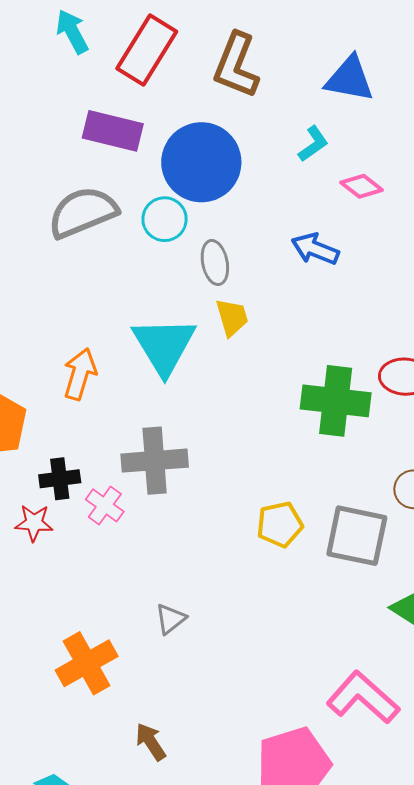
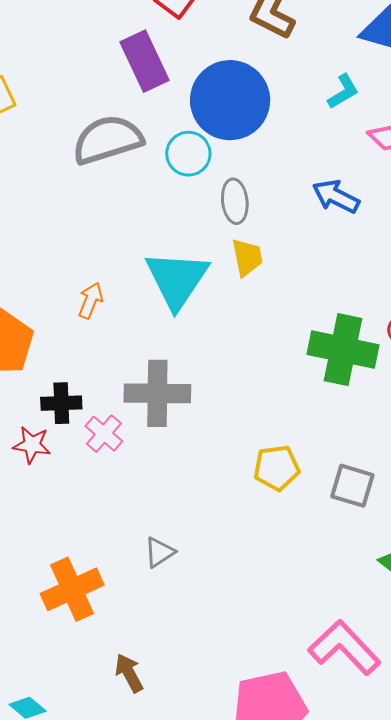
purple rectangle: (113, 131) -> (145, 61), turned 46
orange arrow: (80, 374) -> (91, 300), size x0.7
gray square: (357, 536) -> (352, 486), size x0.7

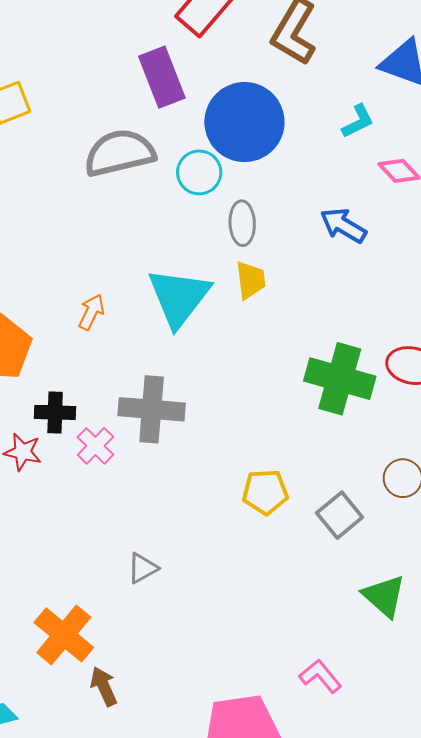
gray square: (352, 486) -> (340, 515), turned 30
orange cross: (72, 589) -> (64, 635), moved, turned -30
pink L-shape: (344, 648) -> (320, 676), size x0.6

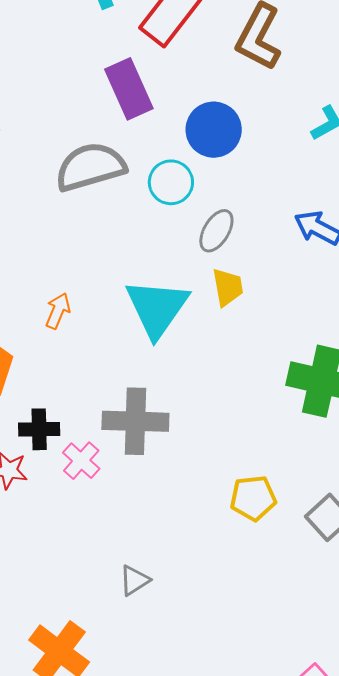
blue circle: (244, 122) -> (214, 130), size x0.7
gray ellipse: (242, 223) -> (216, 231), turned 36
orange arrow: (91, 312) -> (58, 311), moved

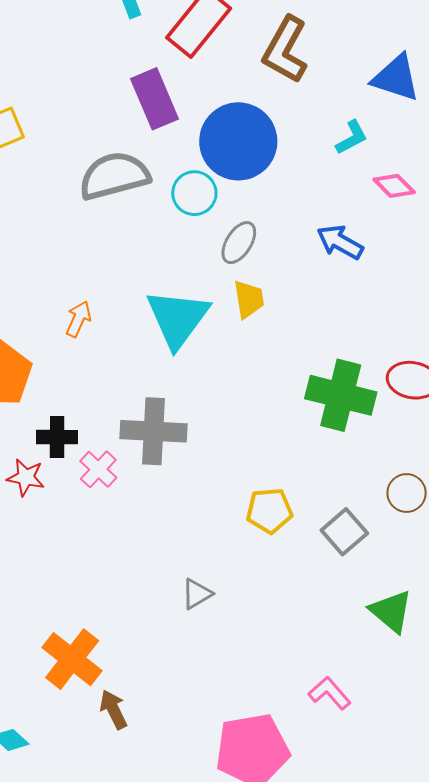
blue circle: (214, 130) -> (238, 141), size x1.4
gray triangle: (134, 580) -> (197, 594), moved

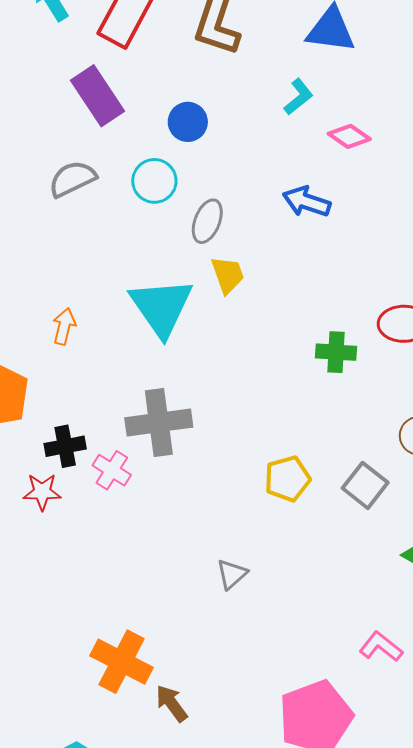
blue circle: (238, 141) -> (188, 122), size x0.5
gray semicircle: (114, 176) -> (72, 179), size x0.7
green cross: (341, 395) -> (336, 352), size x0.6

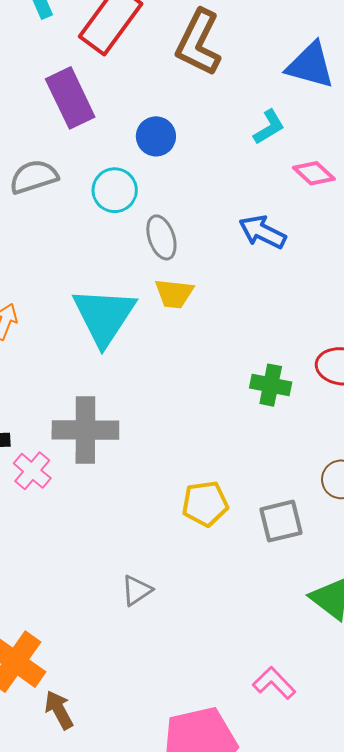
gray ellipse: (207, 221) -> (161, 237), turned -48
yellow trapezoid: (228, 275) -> (174, 294), turned 108
gray square: (365, 485) -> (281, 521), turned 30

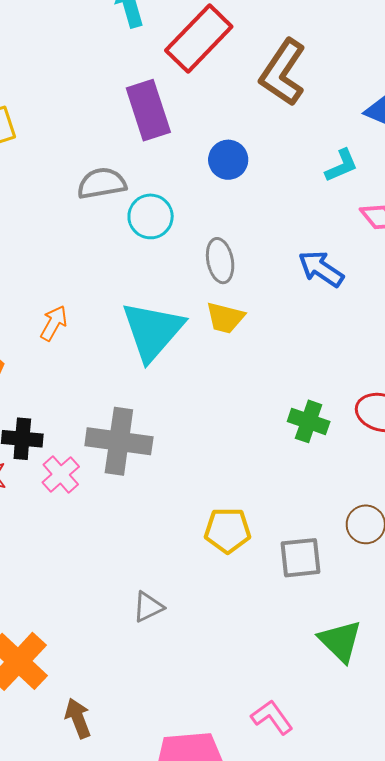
cyan circle: (115, 190) -> (151, 216), moved
brown arrow: (59, 710) -> (78, 718), moved

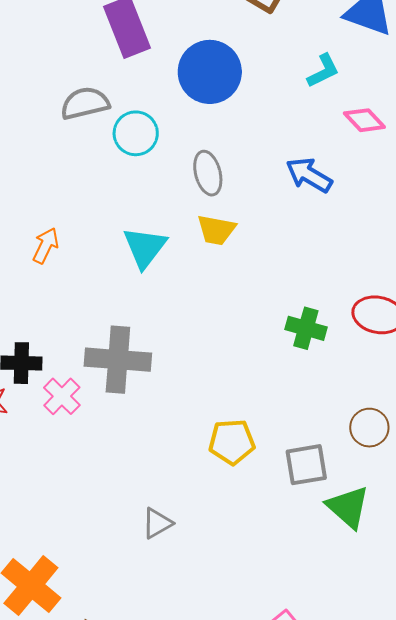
blue circle: (228, 160) -> (210, 72), size x1.6
cyan triangle: (153, 331) -> (145, 247), size x0.7
green triangle: (340, 641) -> (348, 507), moved

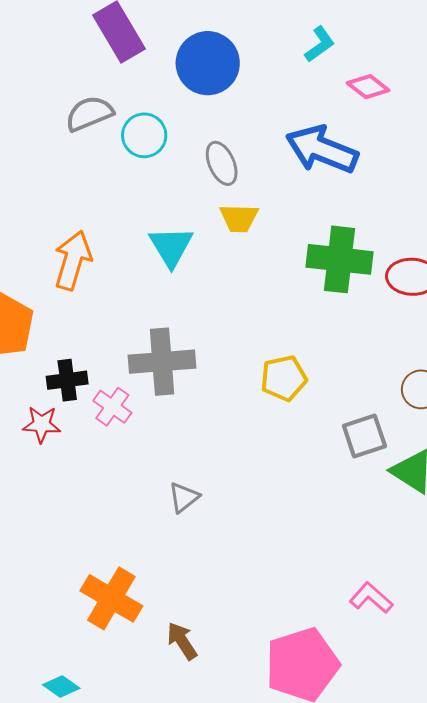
blue arrow: (309, 175) -> (322, 149), size x1.5
orange arrow: (46, 246) -> (73, 260), size x1.6
green cross: (306, 328) -> (340, 259), moved, size x1.6
yellow pentagon: (232, 442) -> (284, 378), moved
gray triangle: (157, 523) -> (184, 497), moved

